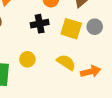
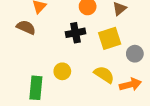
gray circle: (95, 27) -> (135, 54), moved
yellow square: (71, 29) -> (110, 38), turned -35

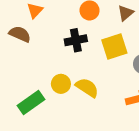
yellow semicircle: (104, 75) -> (87, 88), moved
green rectangle: (36, 88) -> (31, 103), turned 50

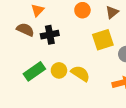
black cross: (76, 40) -> (50, 35), moved
green rectangle: (31, 103) -> (34, 71), moved

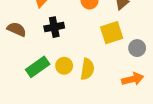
brown semicircle: (25, 30) -> (17, 29), moved
yellow semicircle: (80, 73) -> (87, 69), turned 66

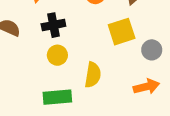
yellow circle: (64, 66) -> (57, 55), moved
green rectangle: (38, 67) -> (57, 97), moved, turned 30

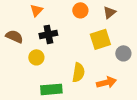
yellow circle: (57, 55) -> (36, 57), moved
orange arrow: (146, 87) -> (106, 82), moved

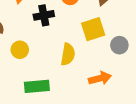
black cross: (48, 34) -> (44, 15), moved
yellow semicircle: (78, 72) -> (68, 54), moved

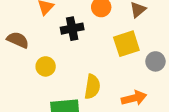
yellow semicircle: (68, 54) -> (92, 87), moved

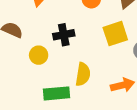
black cross: (72, 29) -> (64, 35), moved

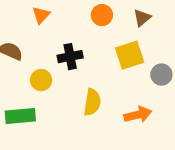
green rectangle: (57, 93) -> (20, 116), moved

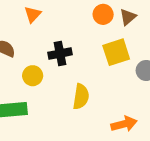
orange circle: (102, 15) -> (103, 14), moved
orange arrow: (138, 115) -> (124, 124), moved

